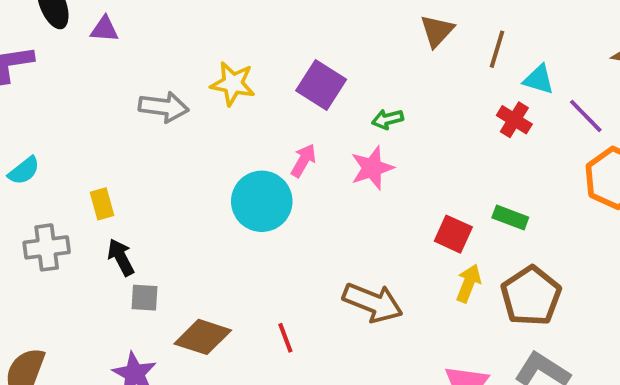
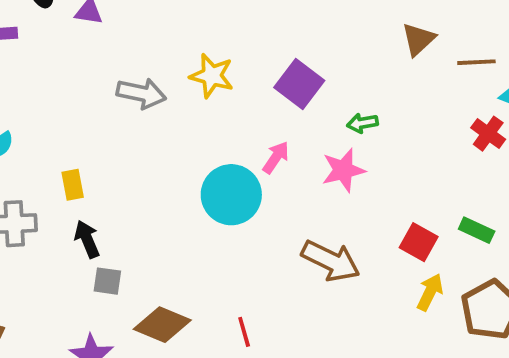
brown line: (497, 49) -> (476, 62), turned 66
brown arrow: (373, 303) -> (331, 261), moved

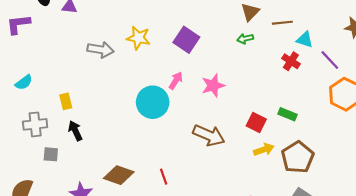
green arrow: (362, 123) -> (245, 39), moved
gray square: (107, 281) -> (51, 154), moved
yellow arrow: (430, 292) -> (264, 149), turned 48

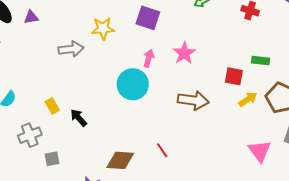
black arrow: (75, 131) -> (79, 118), moved

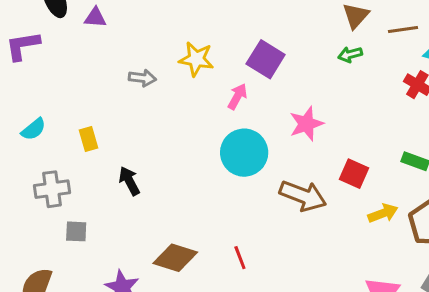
gray arrow: (71, 49) -> (142, 78), size x0.7
pink arrow: (149, 58) -> (237, 96), moved
red square: (234, 76) -> (354, 174), moved
cyan circle: (133, 84) -> (244, 153), moved
yellow rectangle: (52, 106) -> (89, 139), moved

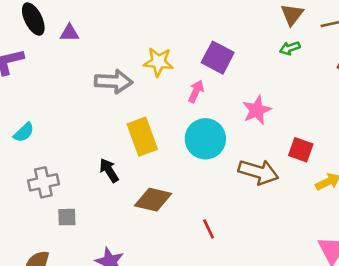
gray arrow: (142, 78) -> (114, 82), size x1.6
yellow rectangle: (89, 139) -> (142, 137), moved, size x1.8
brown diamond: (175, 258) -> (153, 200), moved

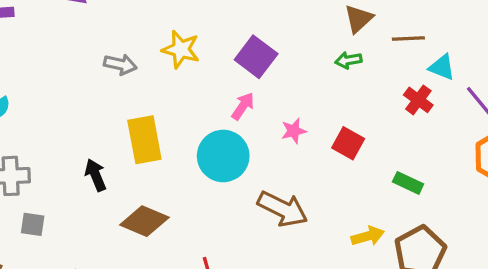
gray arrow: (114, 82) -> (120, 64), size x0.7
pink arrow: (196, 91) -> (243, 106), moved
pink star: (257, 110) -> (294, 131), size x0.7
red square: (301, 150) -> (348, 143), moved

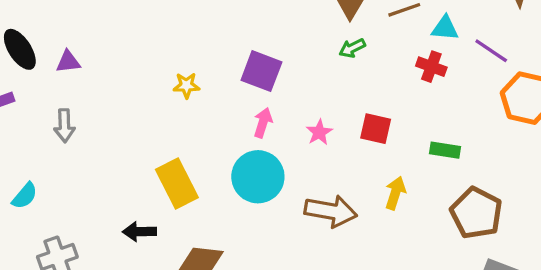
yellow star: (181, 49) -> (186, 85), size x0.7
gray arrow: (120, 64) -> (64, 126), moved, turned 92
black arrow: (96, 175) -> (139, 232), turned -52
yellow arrow: (368, 236) -> (395, 193), moved, turned -40

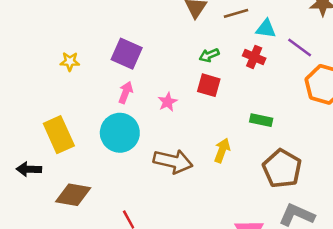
green arrow: (352, 48) -> (209, 55), moved
red square: (376, 129) -> (209, 85), moved

